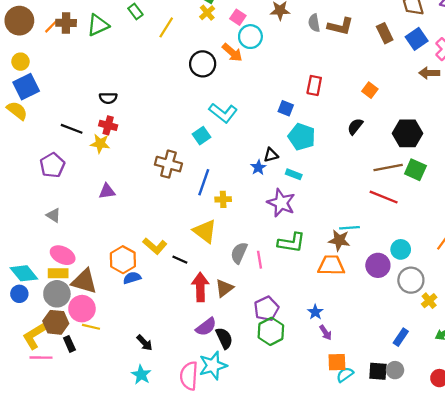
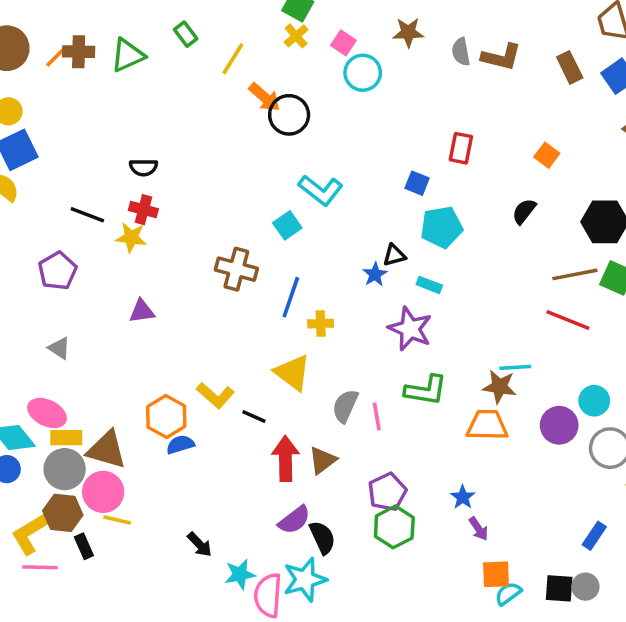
orange arrow: (232, 53) -> (264, 97), moved
cyan pentagon: (302, 137) -> (442, 227), turned -30
pink ellipse: (63, 255) -> (47, 413), moved
cyan star: (141, 375) -> (240, 574), moved, turned 30

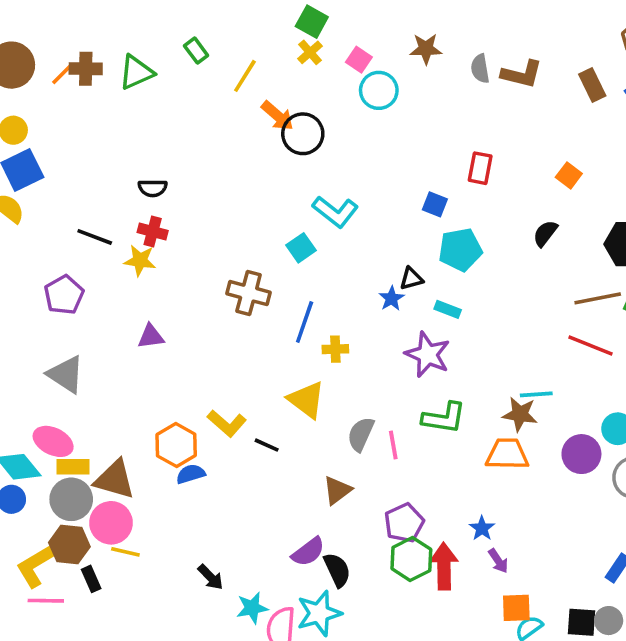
gray triangle: (59, 348) -> (66, 374), size x1.6
red arrow: (286, 459) -> (444, 566), moved

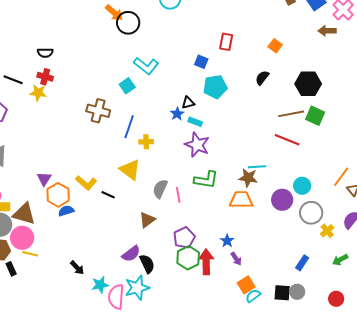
cyan rectangle: (448, 309) -> (195, 122), moved
purple triangle: (151, 336) -> (44, 179), moved, turned -49
orange square: (516, 608) -> (246, 285), turned -30

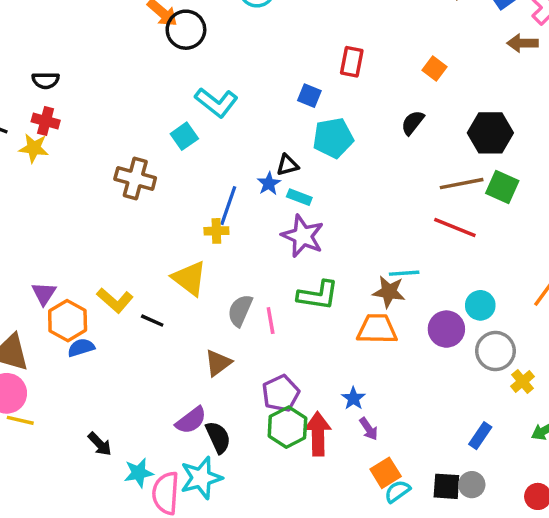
blue line: (129, 127) -> (228, 206), moved

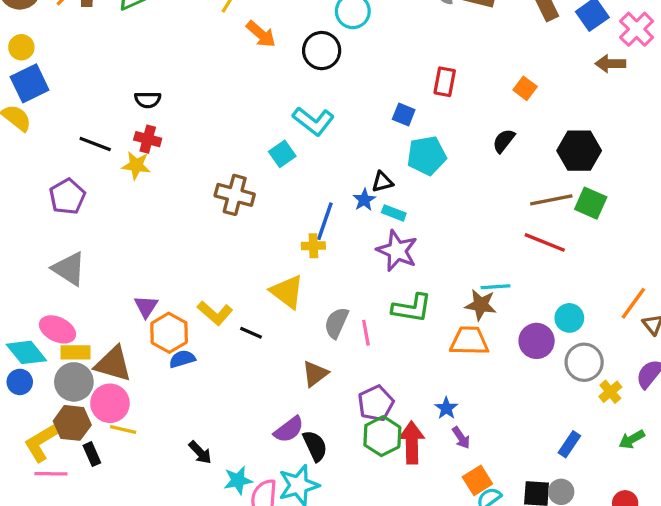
black circle: (186, 30) -> (322, 51), moved

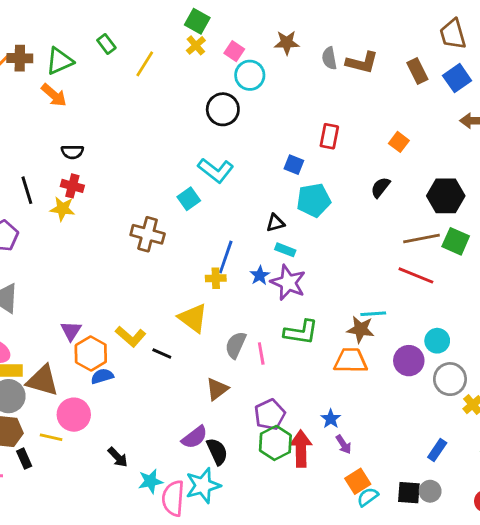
orange arrow: (261, 34) -> (54, 95), moved
black line: (95, 144) -> (27, 190), turned 52
blue star: (364, 200) -> (260, 275), moved
pink circle: (110, 403) -> (74, 415), moved

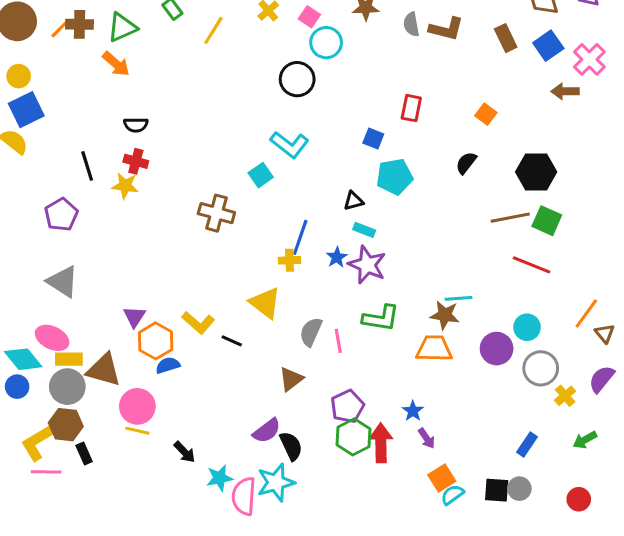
red line: (416, 275) -> (532, 265), moved
yellow line: (51, 437) -> (137, 431), moved

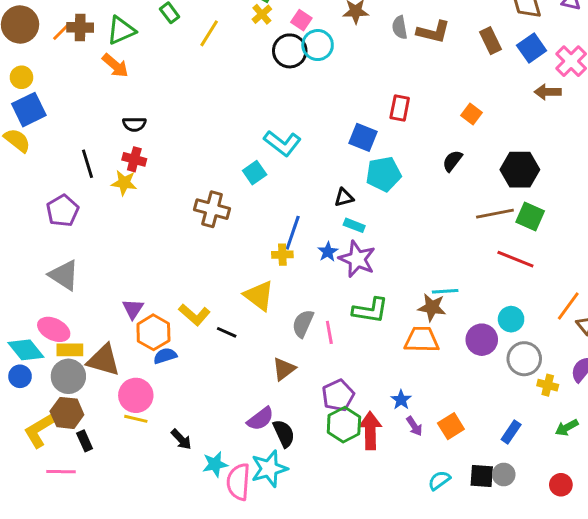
black circle: (297, 79) -> (290, 51), moved
blue square: (373, 138) -> (363, 137), size x1.4
yellow cross: (565, 396) -> (548, 385), turned -36
pink line: (46, 472) -> (61, 472), moved
orange square: (442, 478) -> (451, 426), moved

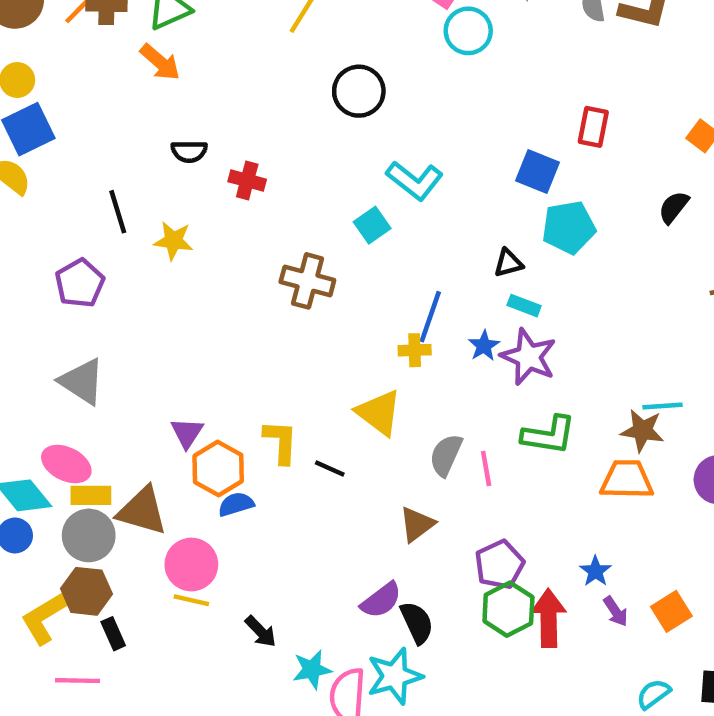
black circle: (290, 51) -> (359, 91), moved
red cross: (134, 159) -> (247, 180), moved
yellow L-shape: (194, 315) -> (281, 442), turned -128

